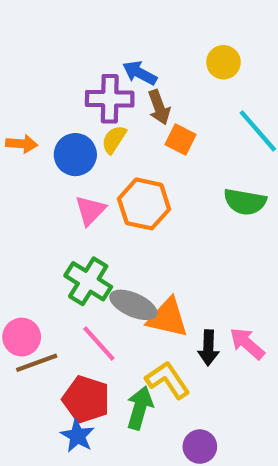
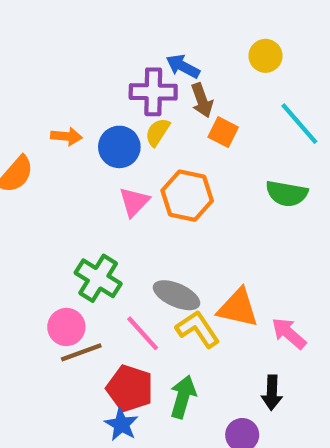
green cross: (88, 281) -> (98, 278), moved
orange triangle: (168, 318) -> (238, 308), moved
black arrow: (208, 348) -> (272, 393), moved
yellow L-shape: (168, 380) -> (198, 329), moved

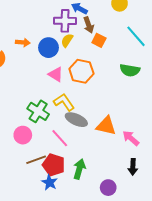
pink triangle: (134, 202) -> (56, 74), turned -42
yellow L-shape: (198, 329) -> (64, 102), moved
brown line: (81, 352) -> (36, 160), moved
black arrow: (272, 393) -> (133, 167), moved

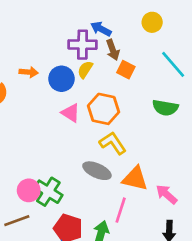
yellow L-shape: (64, 102) -> (113, 143), moved
green cross: (38, 111) -> (48, 192), moved
pink line: (60, 138) -> (121, 210), moved, turned 60
brown line: (36, 160) -> (17, 221), moved

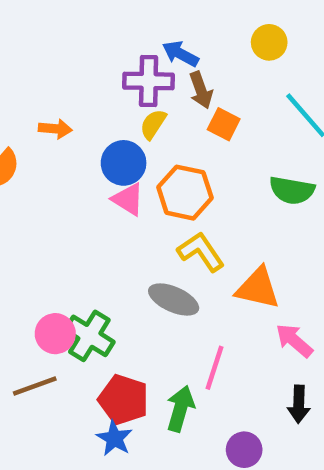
blue circle: (61, 79) -> (124, 163), moved
orange triangle: (135, 179) -> (258, 288), moved

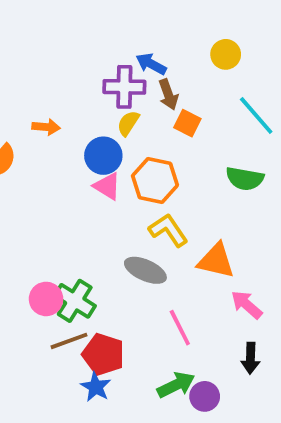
pink line: (215, 368) -> (180, 328), turned -45
brown line: (35, 386) -> (69, 341), moved
green arrow: (180, 409) -> (176, 385), moved, turned 48

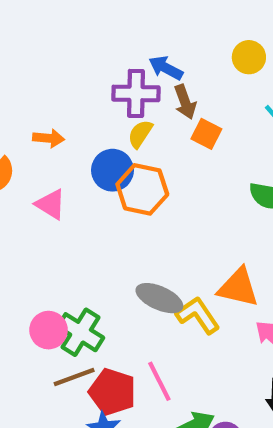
orange hexagon: (155, 180) -> (142, 189), moved
pink triangle: (107, 186) -> (51, 204), moved
yellow L-shape: (168, 230) -> (198, 315), moved
pink line: (180, 328) -> (159, 381), moved

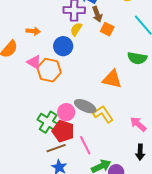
orange hexagon: (142, 189) -> (49, 70), moved
orange triangle: (238, 287) -> (112, 79), moved
pink circle: (49, 330) -> (66, 112), moved
brown line: (74, 377) -> (56, 148), moved
red pentagon: (112, 392) -> (63, 131), moved

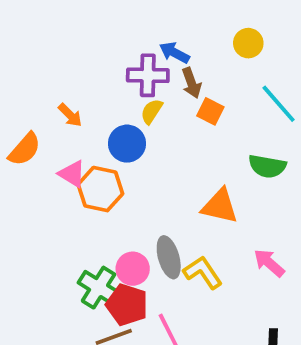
orange arrow: (33, 31) -> (70, 115), turned 40
gray ellipse: (85, 106) -> (169, 257), turned 50
pink arrow: (138, 124) -> (269, 263), moved

